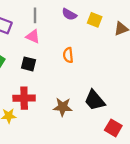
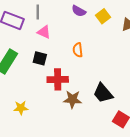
gray line: (35, 15) -> (38, 12), moved
yellow square: (95, 20) -> (103, 16), turned 32
red cross: (24, 98) -> (58, 79), moved

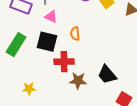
orange semicircle: (78, 50) -> (75, 34), moved
black square: (40, 58) -> (47, 42), size x1.5

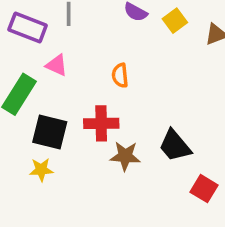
pink triangle: (51, 17) -> (57, 65), moved
black square: (47, 42) -> (50, 132), moved

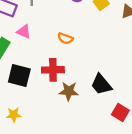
orange semicircle: (120, 75) -> (65, 38), turned -64
yellow star: (41, 170) -> (14, 115), moved

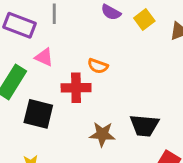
red cross: (53, 70) -> (76, 88), moved
black trapezoid: (101, 84) -> (144, 125), turned -45

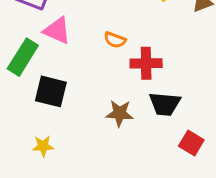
pink triangle: (44, 57) -> (57, 31), size x1.4
red cross: (76, 88) -> (146, 63), moved

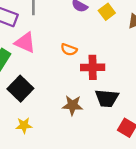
black square: (51, 91) -> (20, 89), turned 30
yellow star: (43, 146) -> (24, 125), moved

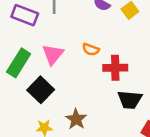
pink triangle: (25, 42) -> (53, 54), moved, turned 45
brown star: (72, 105) -> (76, 119), moved, turned 30

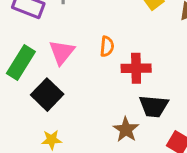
orange semicircle: (91, 49) -> (107, 46), turned -105
brown star: (76, 119) -> (126, 130), moved

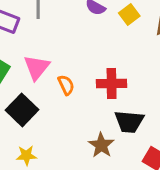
orange semicircle: (107, 46) -> (66, 85), moved, turned -30

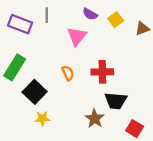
pink triangle: (37, 67) -> (77, 36), moved
yellow star: (26, 155) -> (42, 119), moved

